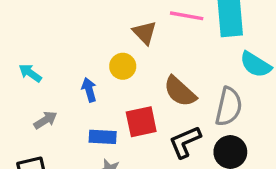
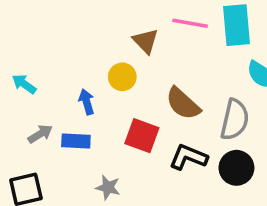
red square: (141, 122) -> (142, 136), turned 32
blue rectangle: (103, 137) -> (76, 141), moved
black L-shape: (185, 142) -> (188, 157), turned 45

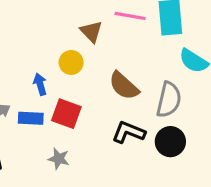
red square: (142, 136) -> (66, 114), moved

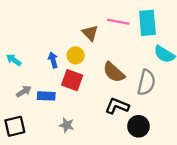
blue arrow: (40, 84) -> (53, 60), moved
red square: (66, 114) -> (72, 80), moved
black circle: (170, 142) -> (138, 126), moved

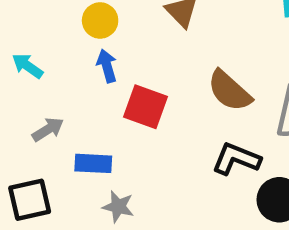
yellow circle: (76, 55) -> (100, 20), moved
blue rectangle: (46, 96) -> (93, 163), moved
gray star: (67, 125) -> (118, 207), moved

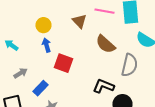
brown semicircle: (229, 91) -> (105, 44), moved
blue rectangle: (93, 163) -> (40, 88), turned -49

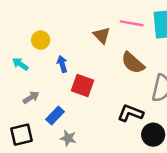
yellow circle: (43, 25) -> (41, 40), moved

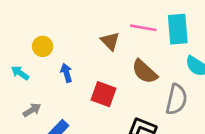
red square: (83, 86) -> (104, 94), moved

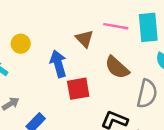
blue arrow: (66, 73) -> (58, 64), moved, size x1.5
red square: (104, 94) -> (78, 89), turned -30

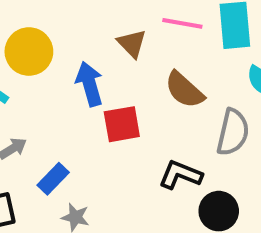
yellow circle: (21, 44) -> (29, 52), size x1.5

